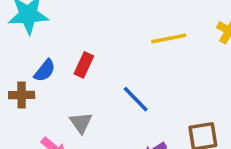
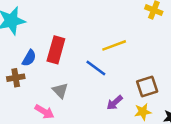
yellow line: (169, 38) -> (114, 45), moved
red rectangle: (84, 65) -> (56, 50), size x1.5

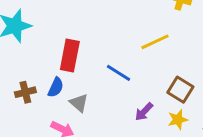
yellow line: (114, 45) -> (155, 42), moved
blue semicircle: (29, 58) -> (56, 87), moved
brown square: (147, 87) -> (180, 90), turned -35

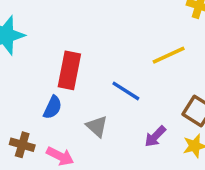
brown cross: (25, 92) -> (22, 145), moved, turned 30
gray triangle: (79, 103) -> (97, 126), moved

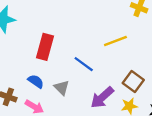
blue semicircle: (53, 107) -> (36, 81), moved, turned -84
purple arrow: (155, 136) -> (102, 97), size x1.5

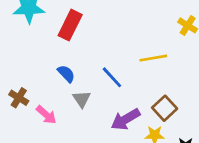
red rectangle: (45, 47) -> (70, 25), moved
blue semicircle: (36, 81) -> (66, 74), moved

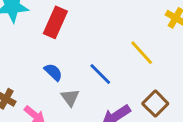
yellow line: (153, 58) -> (142, 53), turned 60

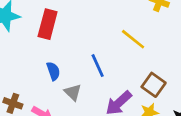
blue semicircle: (53, 72) -> (53, 71), turned 36
blue line: (100, 74) -> (98, 66), turned 30

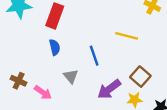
yellow line: (133, 39) -> (127, 36), turned -30
blue semicircle: (53, 71) -> (55, 47), moved

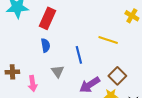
brown cross: (19, 81) -> (12, 72), turned -32
pink arrow: (43, 92) -> (33, 83), turned 42

